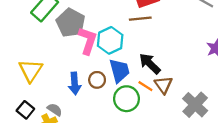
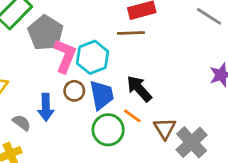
brown circle: (97, 80) -> (74, 91), moved
brown triangle: (163, 85) -> (165, 129), moved
gray semicircle: (55, 110) -> (22, 123), moved

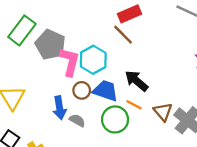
brown line: (131, 33) -> (123, 35), turned 55
blue trapezoid: (102, 95) -> (105, 91), turned -52
gray semicircle: (22, 123) -> (77, 120), moved

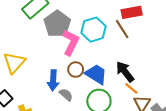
cyan hexagon: (93, 60) -> (93, 30), moved
orange line: (134, 105) -> (131, 88), moved

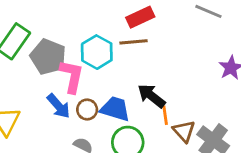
brown line: (122, 29) -> (133, 42), turned -48
blue arrow: (53, 80) -> (59, 106), moved, turned -30
orange line: (131, 88) -> (165, 115), turned 56

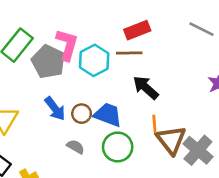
pink L-shape: (72, 76) -> (67, 45), moved
black arrow: (151, 96) -> (146, 88), moved
brown triangle: (184, 131) -> (171, 140), size x1.4

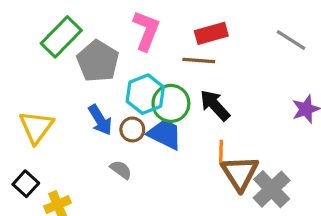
pink L-shape: (67, 45) -> (146, 31), moved
cyan hexagon: (94, 60) -> (145, 94), moved
green circle: (118, 147) -> (171, 103), moved

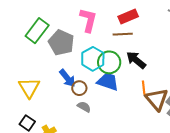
brown circle: (132, 129) -> (79, 88), moved

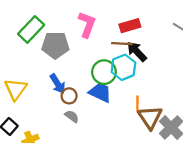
gray pentagon: (61, 43) -> (55, 45), turned -30
cyan hexagon: (93, 59) -> (123, 67), moved
black arrow: (136, 60) -> (137, 52), moved

